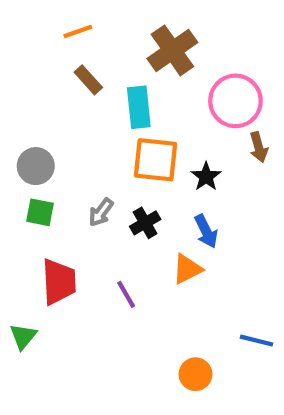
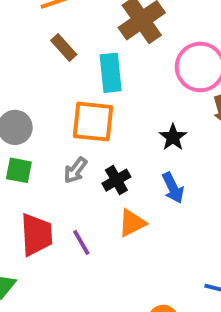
orange square: (156, 160) -> (93, 122), moved
orange triangle: (187, 269) -> (132, 223), moved
purple line: (126, 294) -> (81, 242), moved

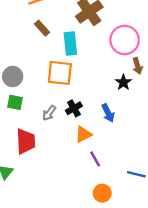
black star: (173, 137) -> (123, 82), moved
gray arrow: (75, 170) -> (49, 113), moved
purple line: (81, 242) -> (95, 159), moved

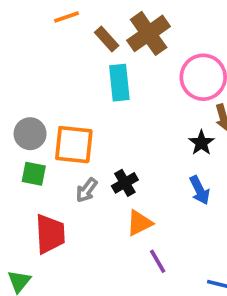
brown rectangle: (42, 28) -> (107, 39), moved
orange square: (60, 73) -> (74, 145), moved
blue arrow: (108, 113) -> (200, 190), moved

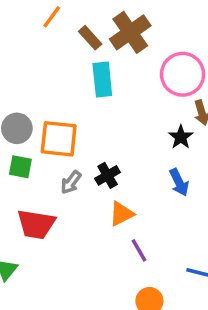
orange line: (67, 17) -> (52, 17), turned -35
red trapezoid: (50, 234) -> (36, 224), turned 102

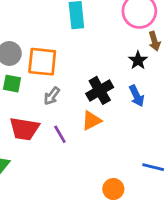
black cross: (108, 175) -> (100, 90), moved, size x1.4
purple line: (139, 250) -> (60, 134), moved

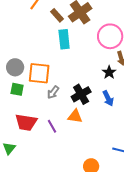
gray arrow: (52, 96) -> (53, 92), moved
orange triangle: (91, 121) -> (75, 116), turned 35

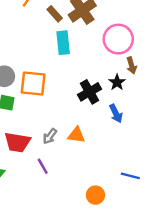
gray arrow: (53, 92) -> (50, 136), moved
black cross: (81, 94) -> (89, 92), moved
purple line: (52, 126) -> (43, 166), moved

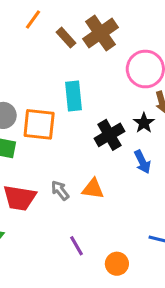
cyan rectangle: (63, 43) -> (73, 96), moved
gray arrow: (50, 136) -> (60, 190), turned 105
purple line: (43, 166) -> (76, 246), moved

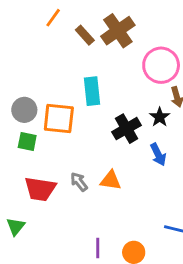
purple line: (76, 246) -> (98, 248), moved, turned 30

